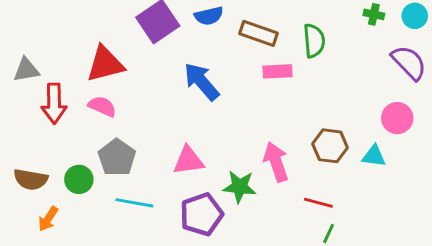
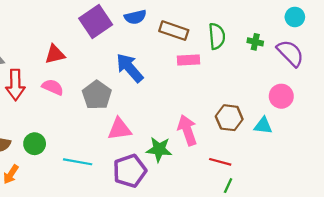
green cross: (374, 14) -> (255, 42), moved
red triangle: (105, 64) -> (55, 54), size x0.7
gray pentagon: (117, 157) -> (97, 95), moved

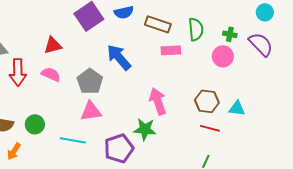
pink circle: (281, 96) -> (223, 56), moved
pink triangle: (119, 129) -> (91, 111), moved
pink arrow: (187, 130) -> (158, 101), moved
red line: (220, 162) -> (210, 128), moved

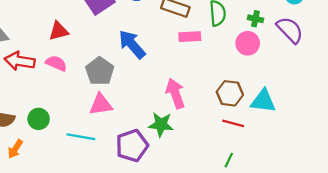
red arrow: (18, 72) -> (20, 61), turned 100
cyan triangle: (237, 108) -> (263, 101), size x1.4

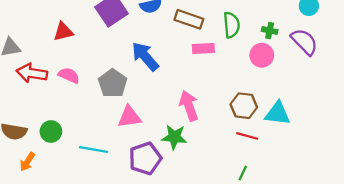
red triangle: (59, 31) -> (63, 32), moved
pink triangle: (101, 104) -> (129, 117), moved

